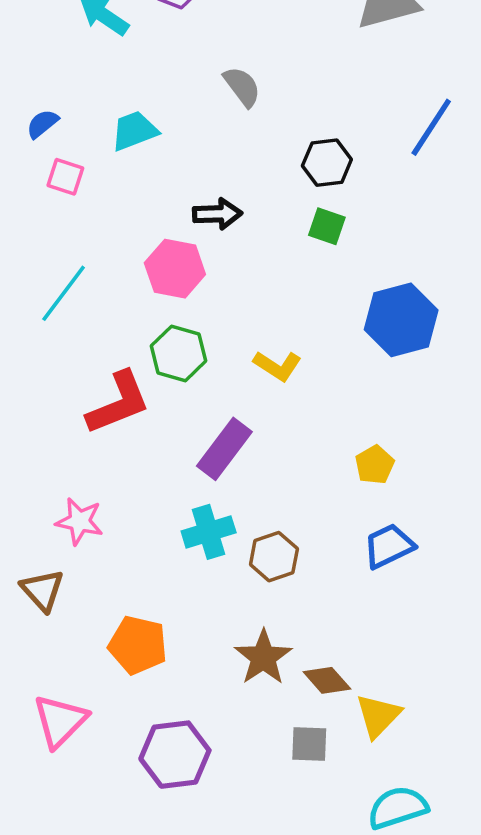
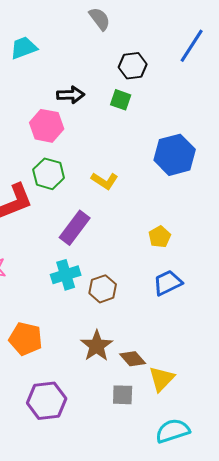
gray semicircle: (242, 87) -> (100, 19), moved
green square: (327, 226) -> (121, 100), moved

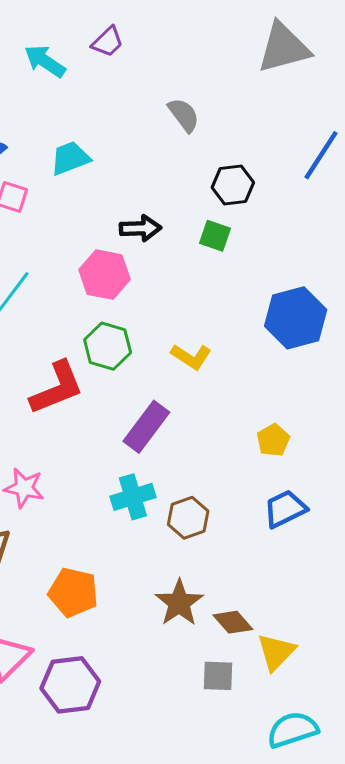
purple hexagon: (47, 401) -> (70, 685), moved

